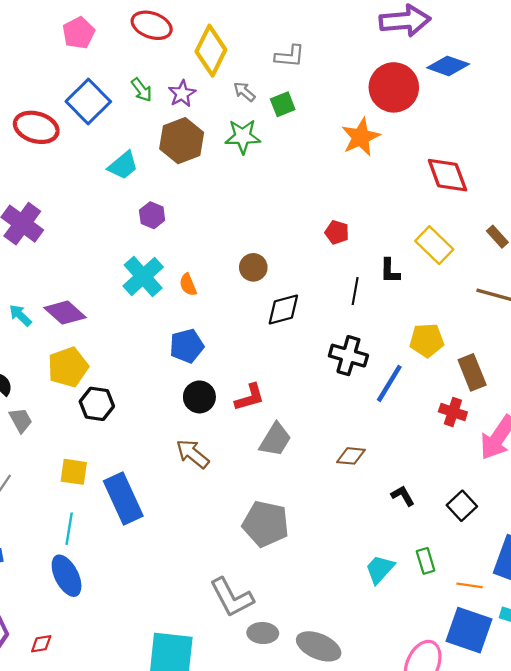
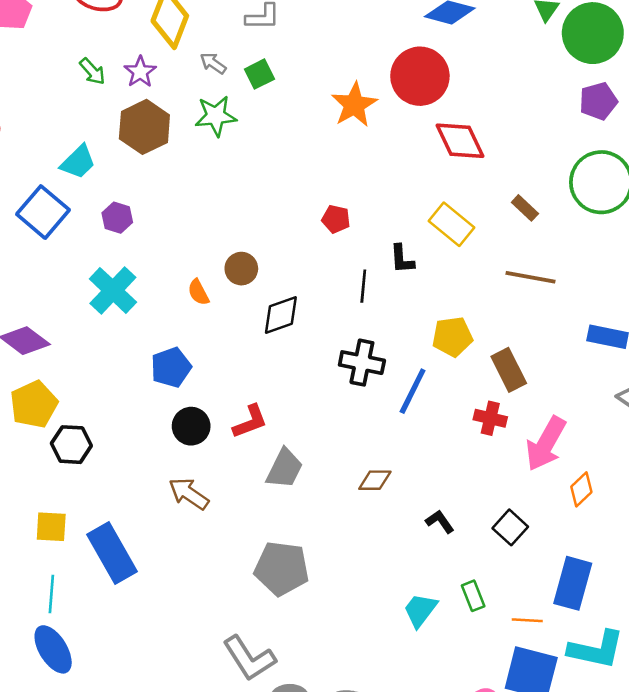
red circle: (394, 87) -> (420, 76), moved
blue square: (88, 102) -> (43, 212), moved
orange semicircle: (188, 285) -> (198, 292), moved

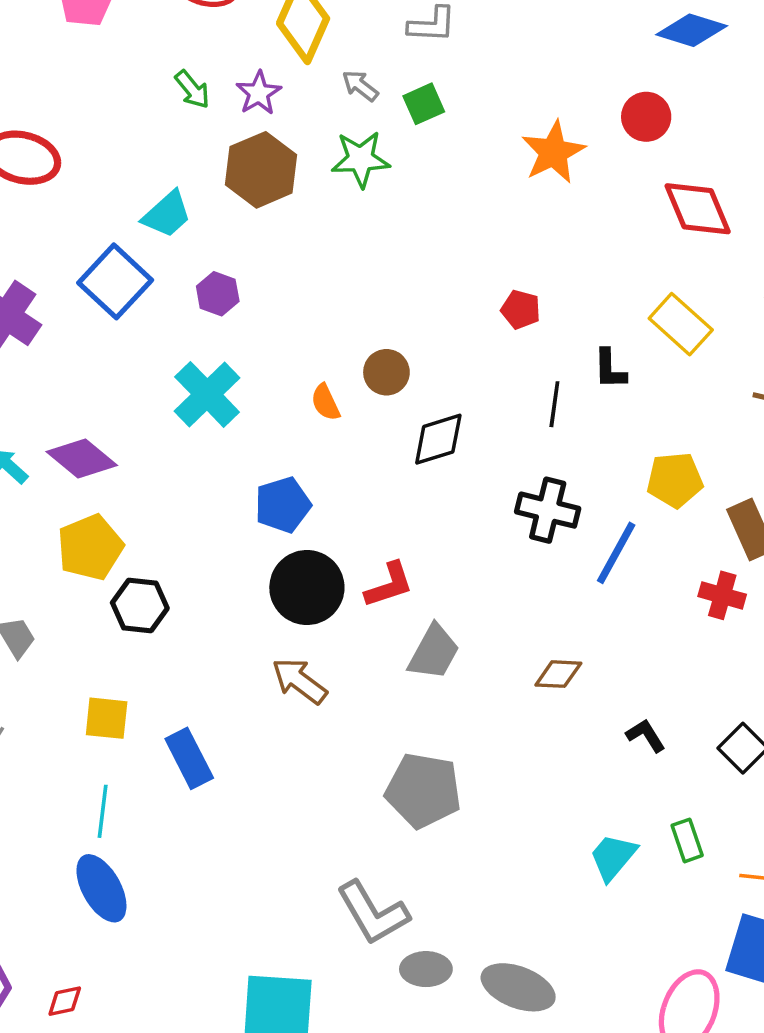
red circle: (420, 76) -> (646, 117), size x0.6
black circle: (191, 426) -> (307, 588), size x1.4
blue rectangle: (112, 553) -> (189, 758), size x0.7

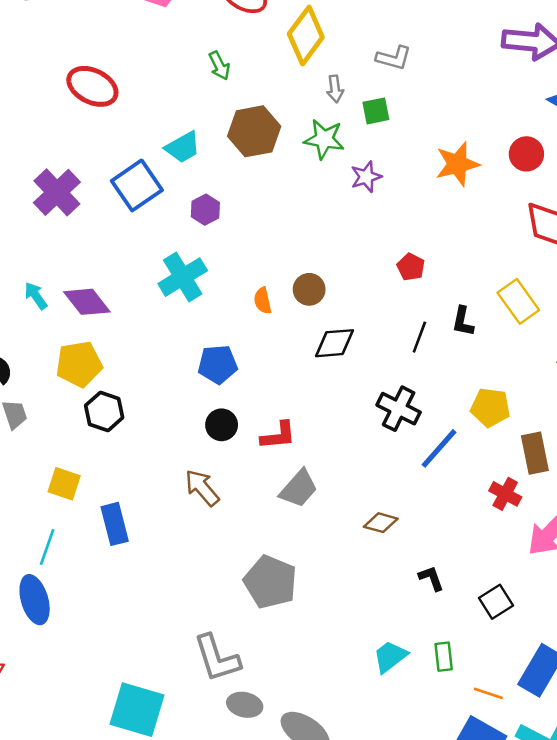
gray arrow: (360, 86) -> (335, 89), turned -148
purple star: (259, 93) -> (366, 177), moved
black circle: (307, 588) -> (222, 425), size x0.6

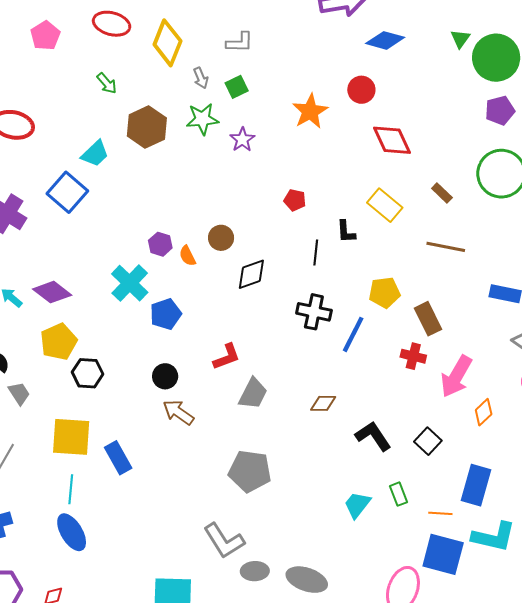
purple hexagon: (205, 210) -> (160, 244), moved
cyan cross: (183, 277) -> (130, 283), moved
black circle: (222, 425) -> (165, 376), moved
yellow square: (64, 484) -> (71, 437), size x1.6
black L-shape: (431, 578) -> (373, 436), size x1.6

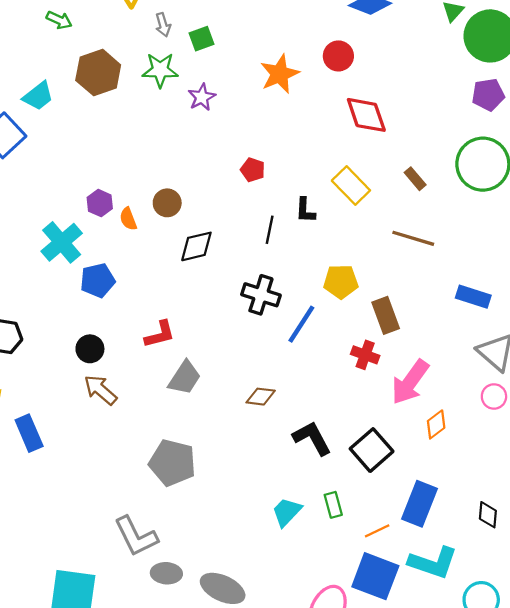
green arrow: (107, 83) -> (59, 20), turned -30
black square: (428, 441) -> (372, 450), size x1.4
orange line: (440, 513) -> (377, 531), turned -35

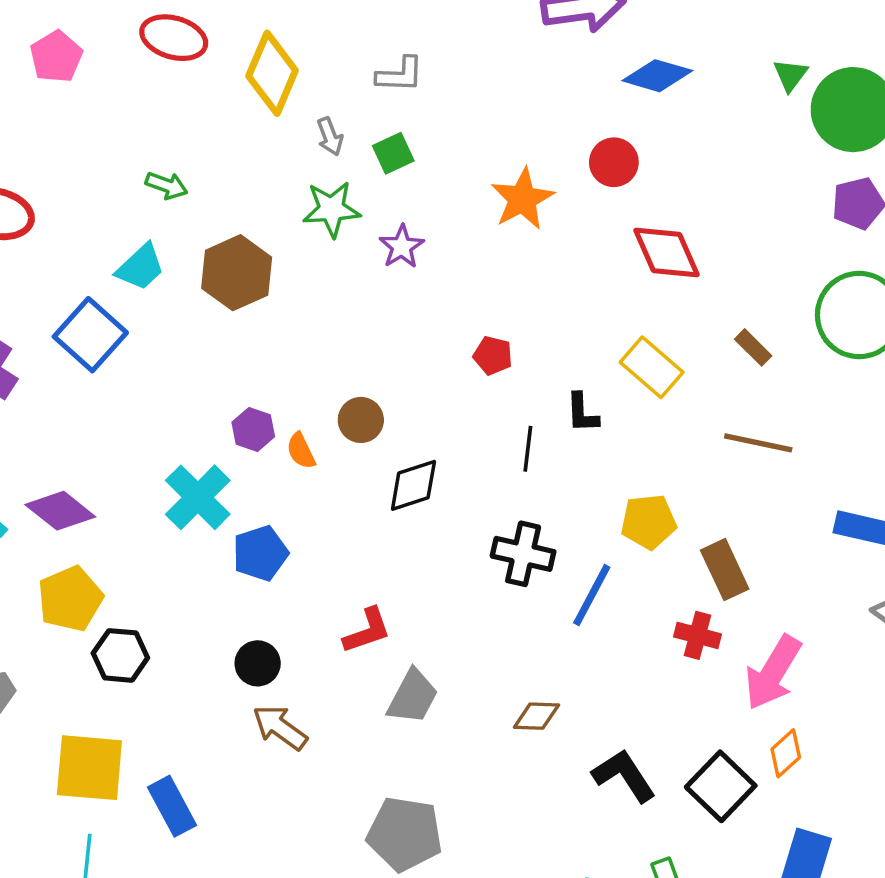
green arrow: (59, 20) -> (167, 185), moved
brown hexagon: (98, 73) -> (237, 273), moved
orange diamond: (436, 424) -> (786, 753), moved

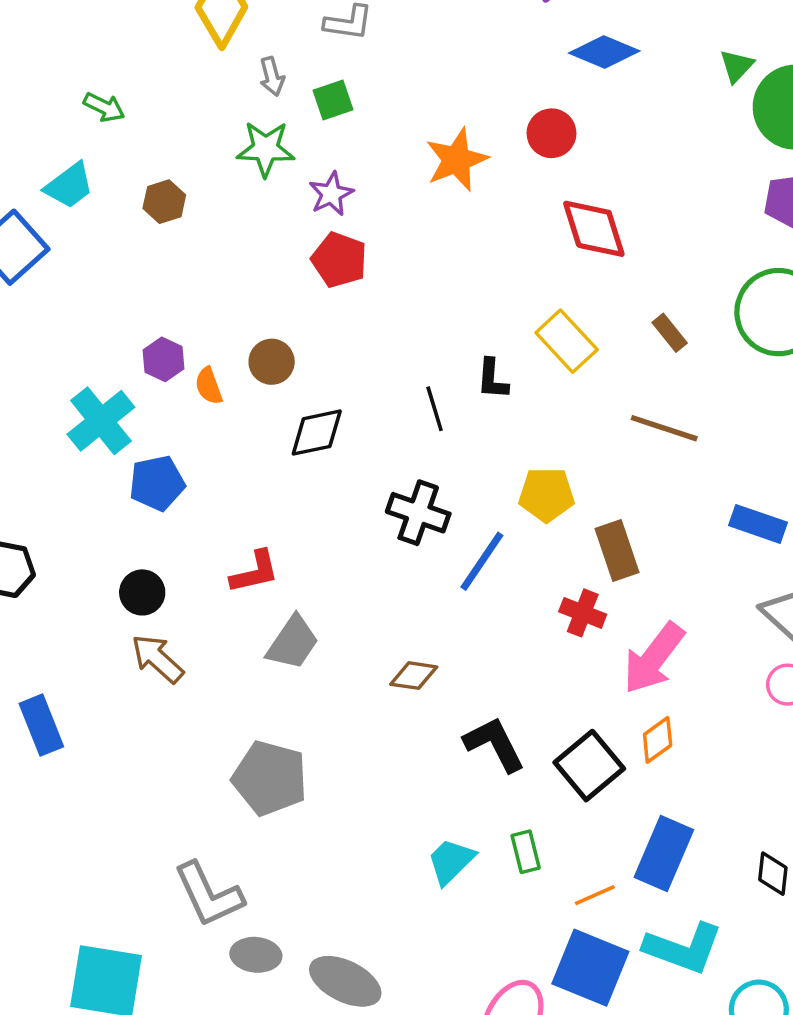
brown hexagon: (237, 273) -> (164, 202), size x0.6
red pentagon: (493, 355) -> (339, 260), moved, size x1.4
black line: (528, 449) -> (435, 409), turned -30

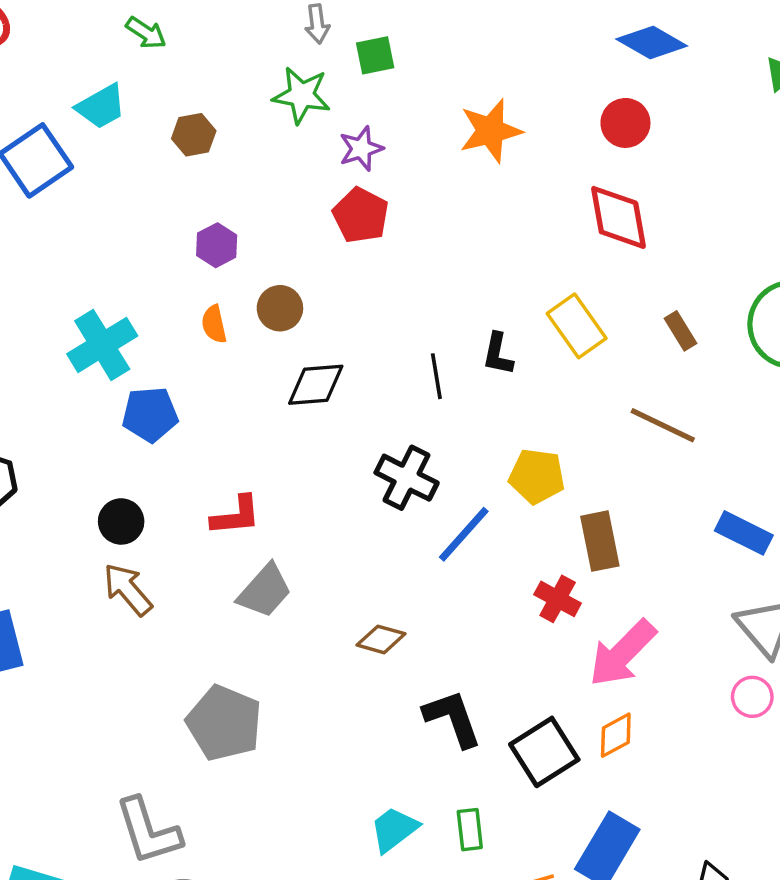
red circle: (552, 133) -> (625, 123), moved
purple hexagon: (164, 359) -> (217, 245), moved

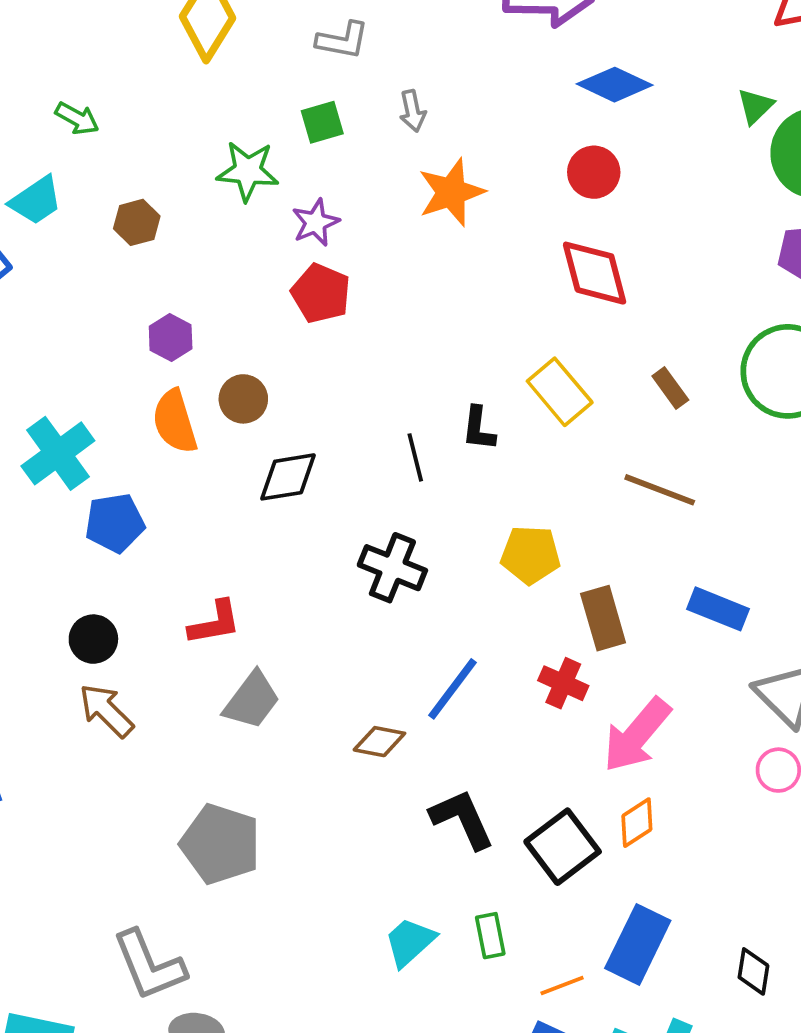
gray arrow: (317, 24) -> (413, 111), moved
orange semicircle: (214, 324) -> (175, 422), size x1.6
blue rectangle: (744, 533) -> (718, 609), moved
blue line: (464, 534) -> (452, 689), moved

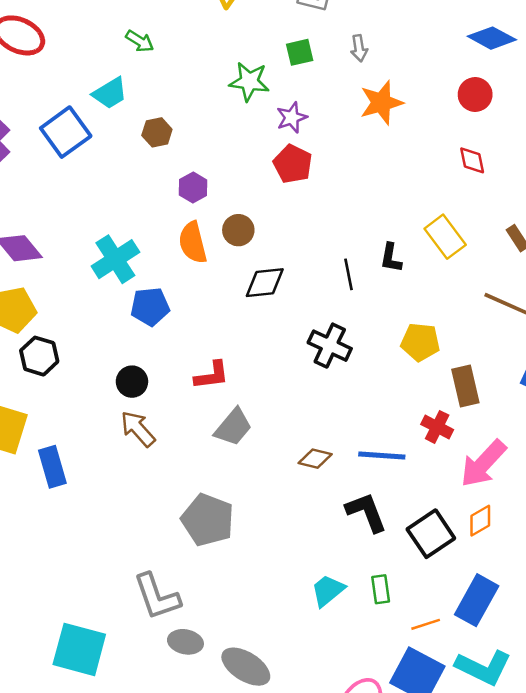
brown hexagon: (137, 222) -> (157, 132), moved
red diamond: (595, 273) -> (472, 160), size x0.6
blue line: (452, 689) -> (382, 456), moved, turned 54

